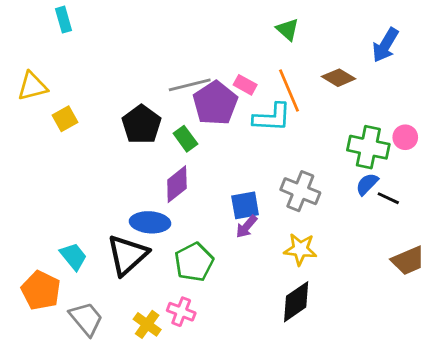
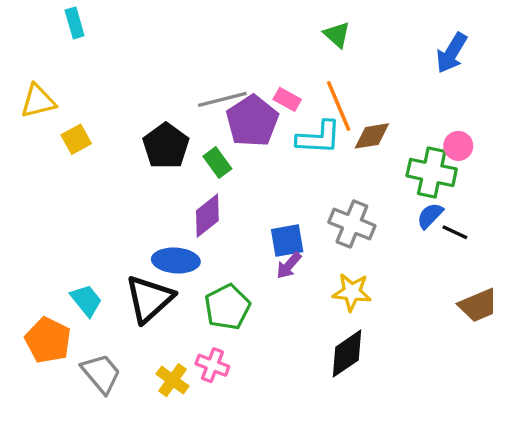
brown diamond: (339, 78) -> (372, 136), moved, turned -40
pink circle: (405, 137) -> (458, 146), moved

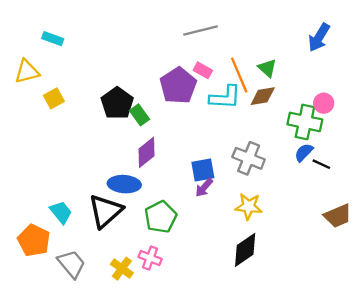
cyan rectangle: (75, 23) -> (53, 39), moved, turned -54
green triangle: (337, 35) -> (267, 68), moved
gray line: (222, 99) -> (201, 30), moved
green rectangle: (217, 163) -> (140, 115), moved

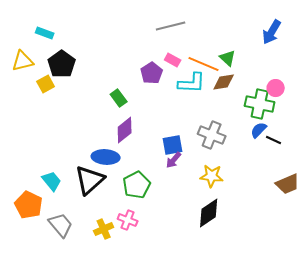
orange line: (239, 75) -> (204, 64), turned -44
purple pentagon: (178, 86) -> (152, 73), size x0.7
black pentagon: (117, 103) -> (62, 64), moved
yellow cross: (122, 269) -> (104, 229), turned 30

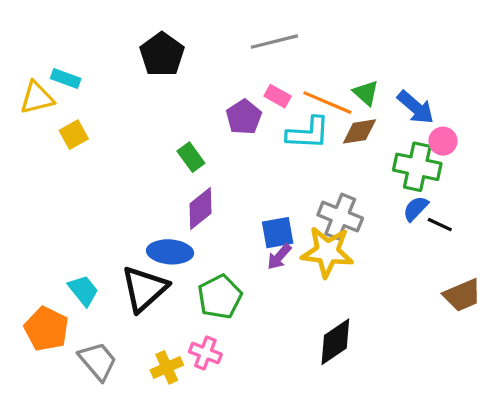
blue arrow: (272, 32) -> (416, 107), moved, turned -80
cyan rectangle: (45, 33) -> (66, 78), moved
black pentagon: (62, 64) -> (162, 54), moved
yellow star: (212, 176) -> (327, 252), moved, size x1.4

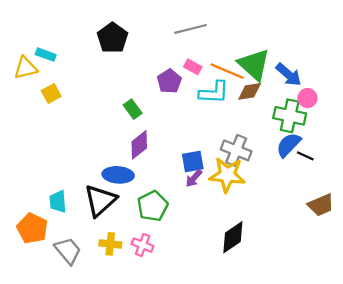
green triangle: (366, 93) -> (254, 65), size x1.8
blue semicircle: (416, 209) -> (289, 145), size x1.4
cyan trapezoid: (83, 290) -> (58, 202), turned -145
yellow cross: (167, 367) -> (110, 244), moved, turned 30

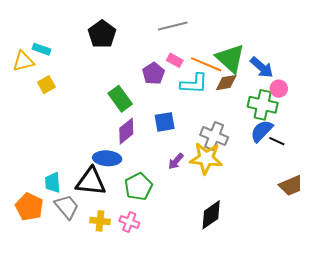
green rectangle: (133, 109) -> (120, 99), size x1.4
blue square: (193, 162) -> (165, 122), moved
black triangle: (100, 201) -> (91, 182), turned 48
gray trapezoid: (68, 251) -> (67, 207), moved

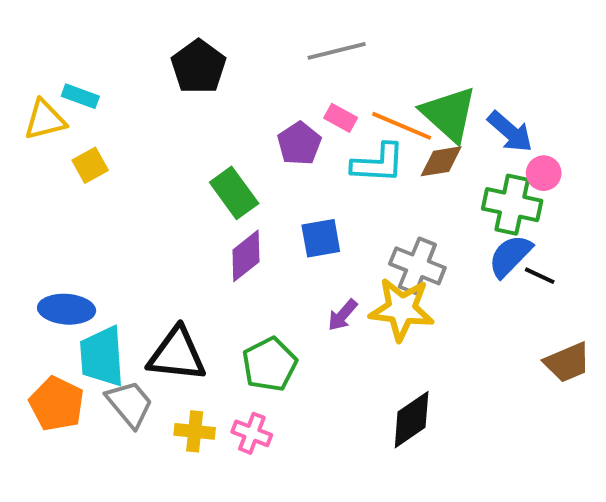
blue ellipse: (107, 158) -> (67, 309), moved
cyan trapezoid: (53, 183) -> (102, 356), size x1.5

